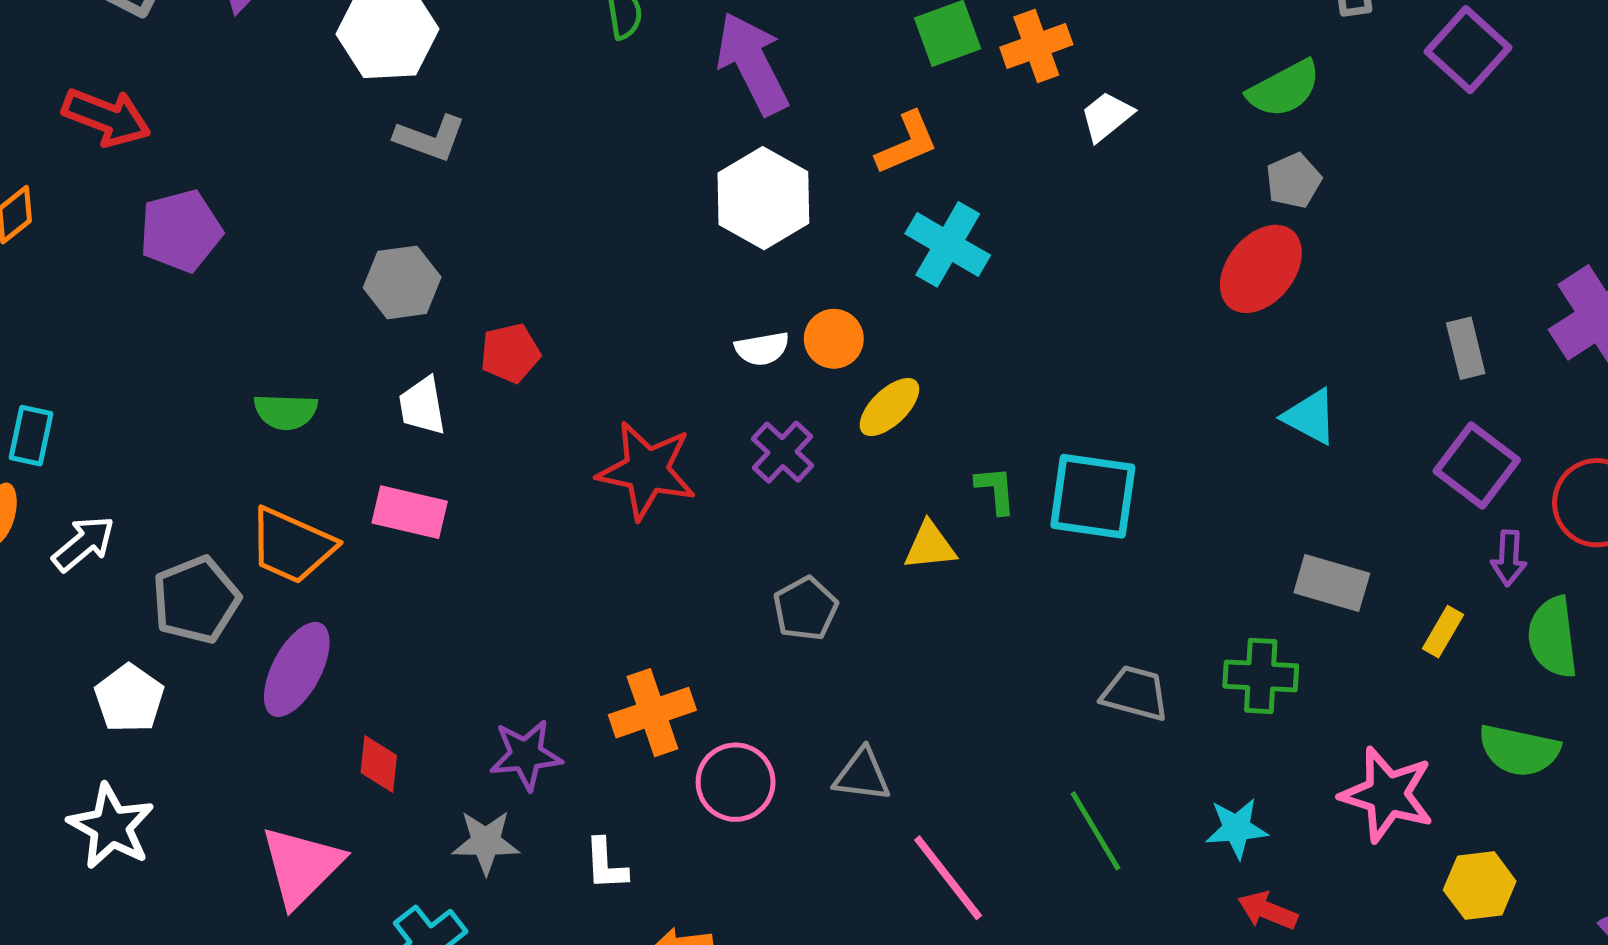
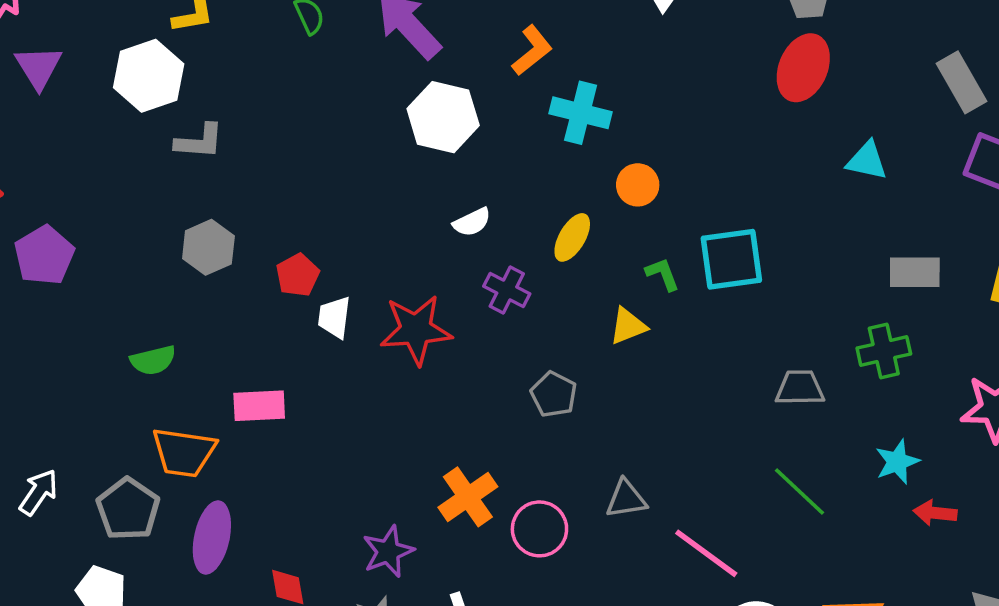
orange circle: (834, 339) -> (638, 185), moved
gray rectangle: (1466, 348) -> (961, 82), size x1.4
white trapezoid: (422, 406) -> (334, 317), moved, turned 33

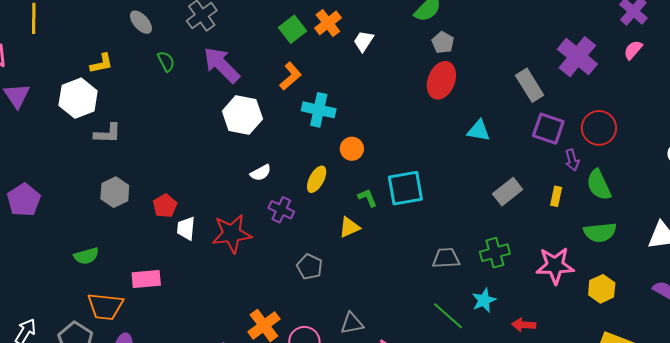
gray rectangle: (915, 272) -> (508, 192), turned -36
green cross: (884, 351) -> (495, 253), moved
cyan star: (897, 462) -> (484, 300), moved

